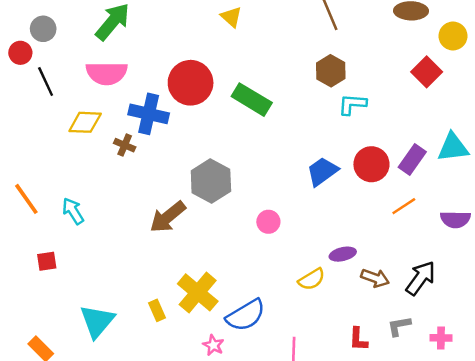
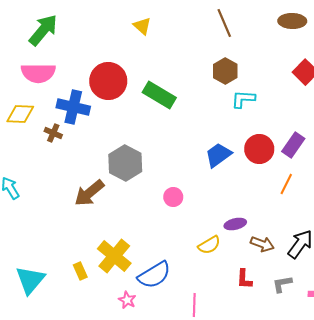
orange line: (404, 206) -> (286, 184), turned -30
red L-shape: (358, 339) -> (244, 279), moved

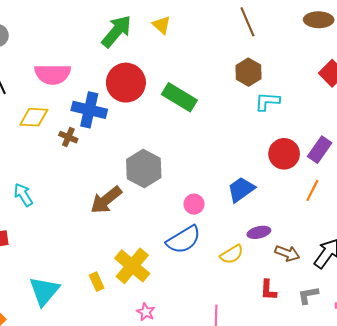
green arrow: (43, 30) -> (117, 31), moved
blue trapezoid: (218, 155) -> (241, 189), moved
blue semicircle: (154, 275) -> (184, 240), moved

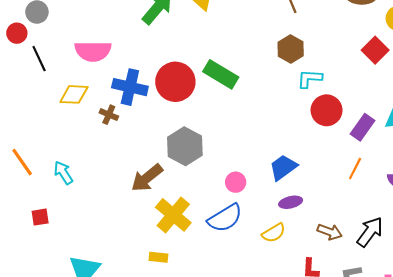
red circle: (126, 83) -> (175, 82), moved
red circle: (284, 154) -> (327, 110), moved
purple ellipse: (259, 232) -> (291, 202), moved
yellow cross: (132, 266) -> (173, 215), moved
yellow rectangle: (97, 282) -> (158, 257), moved, turned -60

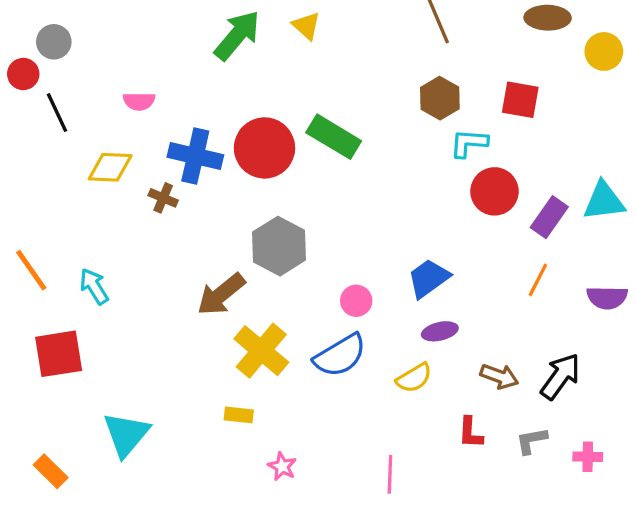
red square: (375, 50) -> (520, 100), moved, turned -35
pink semicircle: (93, 51) -> (139, 101), size x0.6
red square: (40, 217) -> (59, 354), size x1.8

